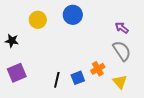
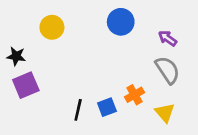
blue circle: (73, 15) -> (121, 22), moved
purple square: (17, 73) -> (26, 85), moved

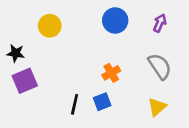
purple arrow: (168, 38) -> (160, 23), moved, turned 78
orange cross: (134, 95) -> (111, 73), moved
yellow triangle: (165, 113) -> (157, 107), turned 30

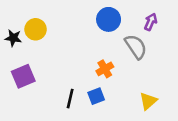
yellow circle: (50, 26) -> (36, 29), moved
black star: (16, 53) -> (13, 38), moved
gray semicircle: (160, 66) -> (136, 47), moved

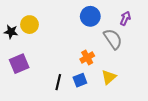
yellow triangle: (148, 101) -> (109, 77), moved

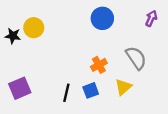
purple arrow: (125, 18) -> (151, 18), moved
gray semicircle: (113, 39) -> (136, 58), moved
purple square: (19, 64) -> (20, 88), moved

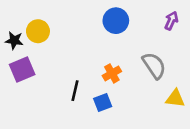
yellow triangle: (123, 87) -> (175, 99), moved, turned 48
purple square: (20, 88) -> (22, 69), moved
black line: (66, 93) -> (75, 91), moved

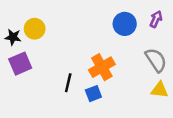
blue circle: (116, 21) -> (125, 24), moved
gray semicircle: (154, 66) -> (156, 60), moved
orange cross: (112, 73) -> (102, 67), size x1.5

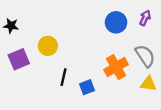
yellow circle: (35, 29) -> (48, 46), moved
black star: (13, 37) -> (11, 26), moved
orange cross: (102, 67) -> (116, 67), moved

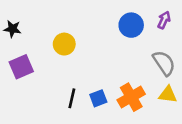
yellow circle: (48, 46) -> (64, 44), moved
orange cross: (116, 67) -> (131, 97), moved
black line: (64, 77) -> (72, 98), moved

